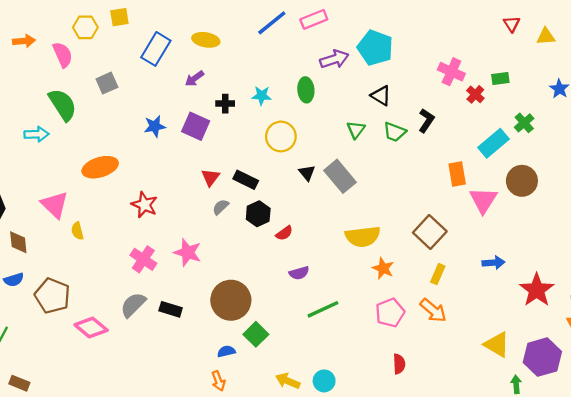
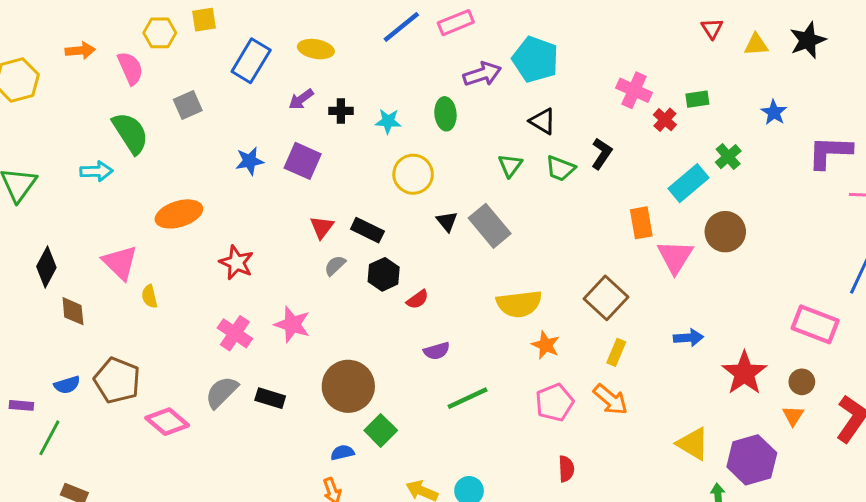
black cross: (225, 104) -> (341, 111), moved
blue semicircle: (14, 280) -> (67, 385), moved

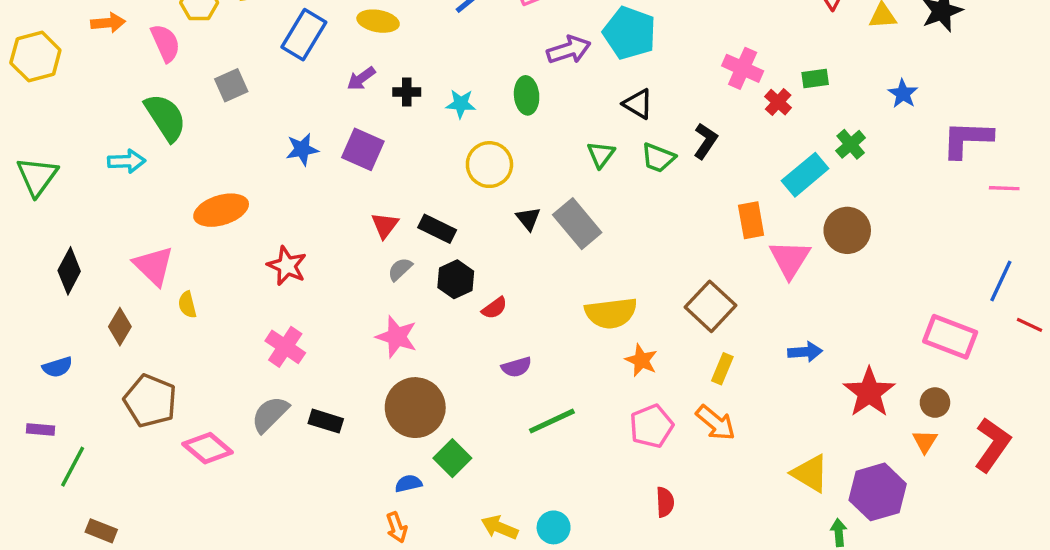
brown diamond: (73, 311) -> (120, 327), moved, turned 36
pink star: (292, 324) -> (397, 337), moved
blue semicircle: (67, 385) -> (57, 367), moved

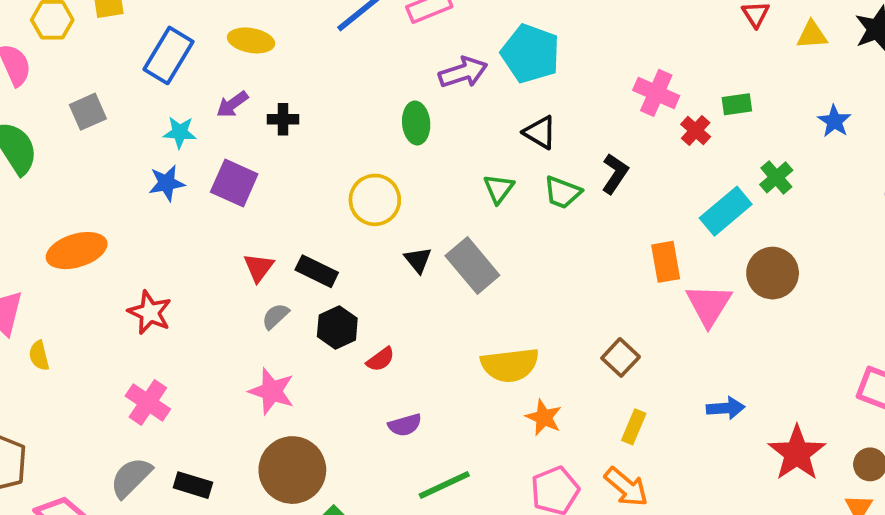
cyan star: (461, 104) -> (180, 132), moved
brown square: (711, 306) -> (621, 357), size x0.7

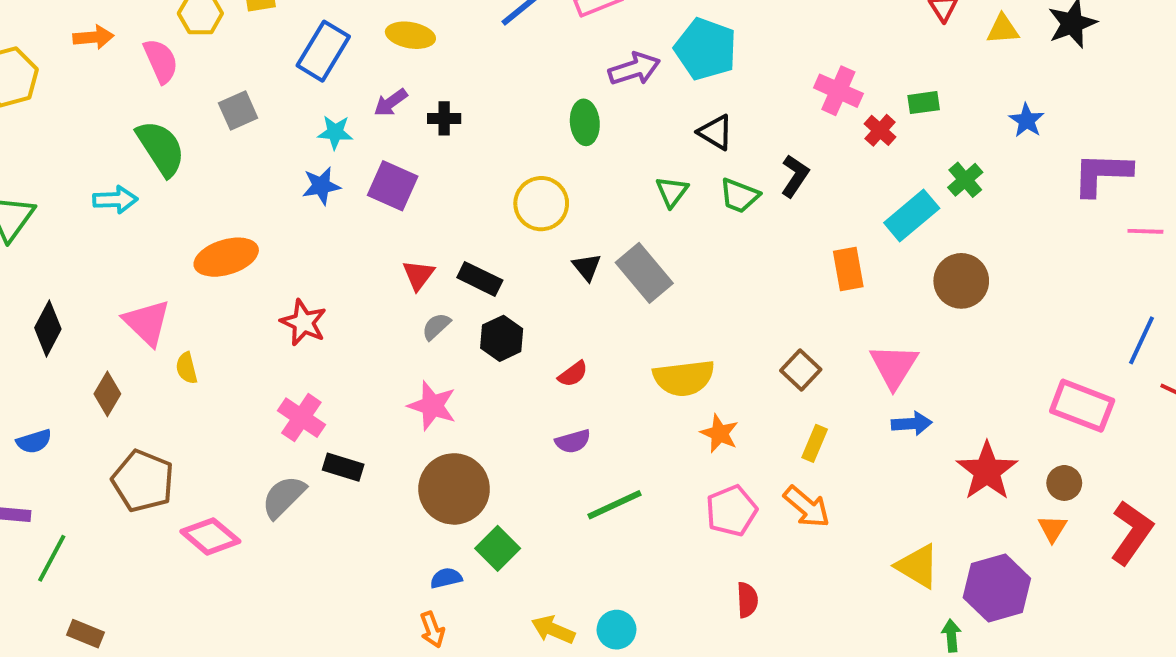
pink triangle: (709, 305) -> (894, 366), moved
red semicircle: (380, 359) -> (573, 374), moved
black rectangle: (193, 485) -> (343, 467), moved

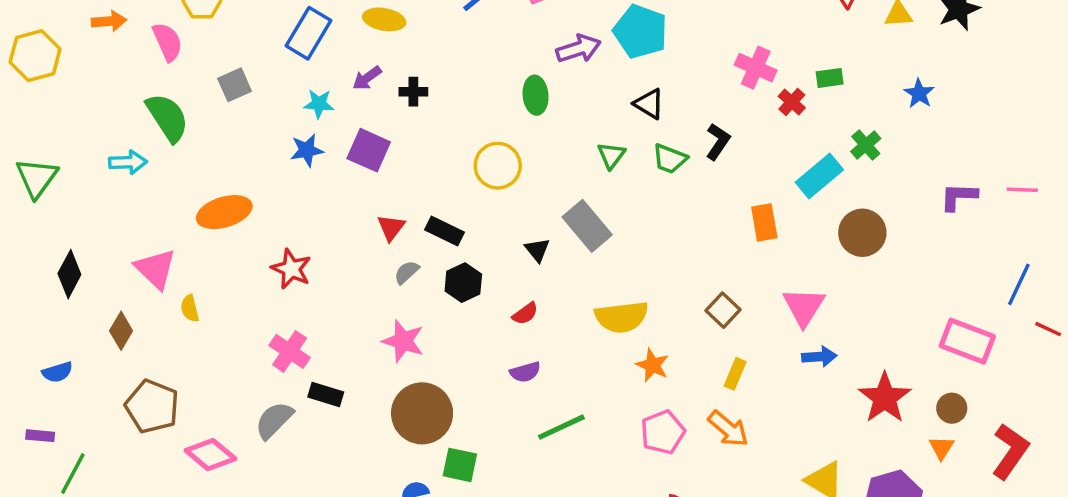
purple L-shape: (1102, 174) -> (959, 197), moved, size x0.7
black triangle: (587, 267) -> (537, 250), moved
green square: (498, 548) -> (460, 465), turned -33

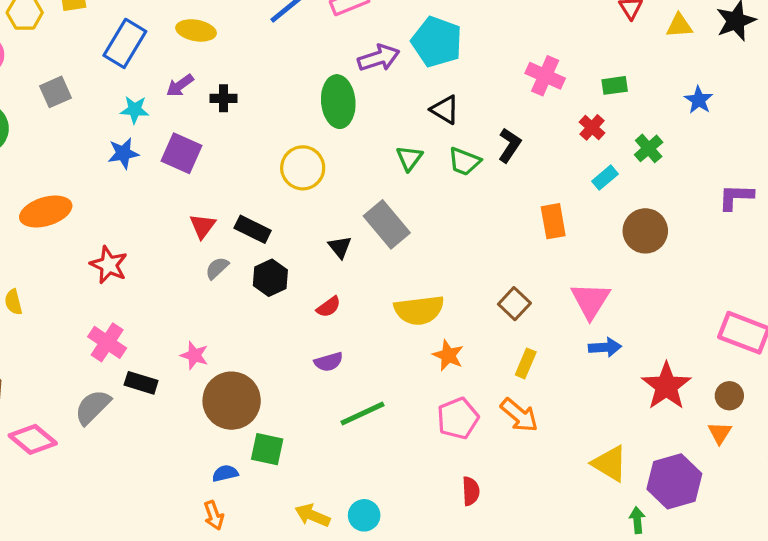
green ellipse: (536, 95) -> (338, 102), size x1.4
red cross: (792, 102) -> (592, 127), moved
cyan rectangle: (819, 176) -> (605, 178), size x0.6
pink star: (403, 341) -> (194, 355), moved, size x0.7

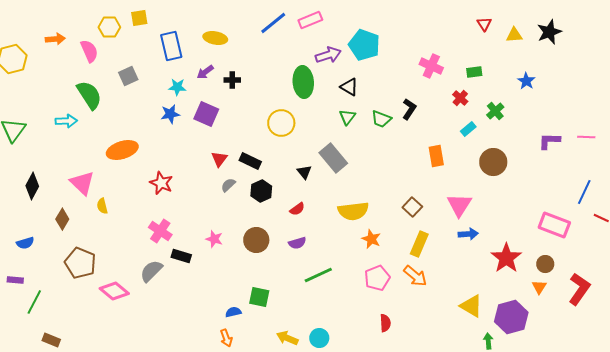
blue rectangle: (125, 43) -> (171, 46), turned -44
black triangle: (445, 110) -> (349, 87), moved
yellow rectangle: (526, 363) -> (419, 244), size x1.4
brown circle: (232, 401) -> (256, 240), moved, size x0.7

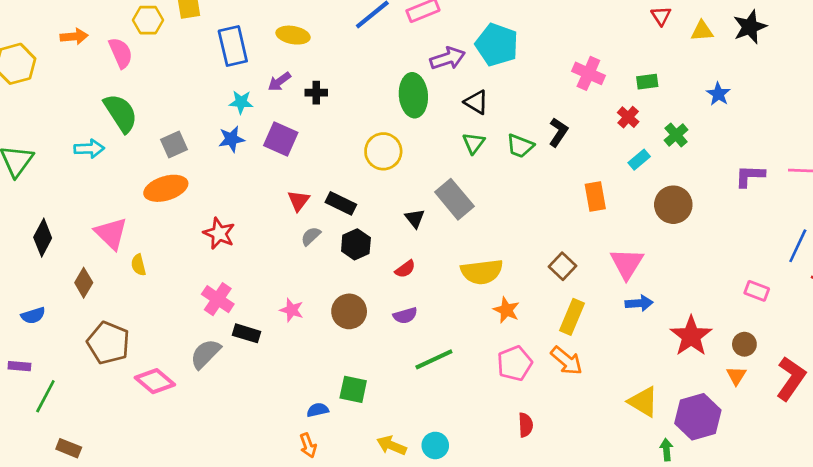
gray square: (128, 76) -> (174, 145), moved
pink rectangle: (554, 225) -> (757, 291), size x0.6

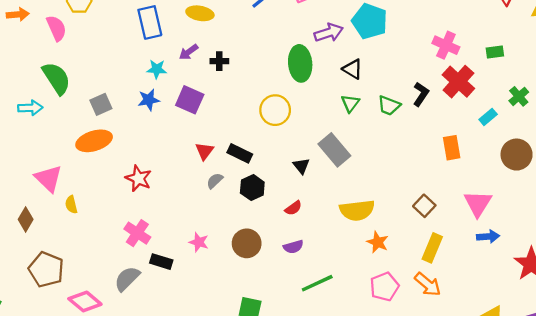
red cross: (628, 117) -> (458, 82), moved, size x1.8

